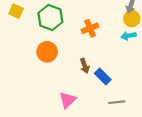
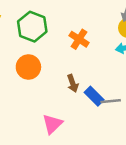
orange cross: (90, 28) -> (79, 39), turned -35
gray line: (117, 102) -> (111, 101), moved

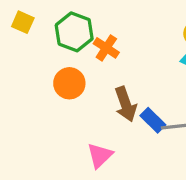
orange cross: (79, 39) -> (106, 48), moved
brown arrow: (73, 83) -> (126, 104), size x1.5

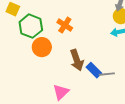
green hexagon: (74, 32) -> (31, 26), moved

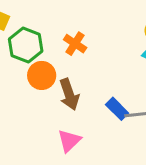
brown arrow: (77, 60) -> (69, 94), moved

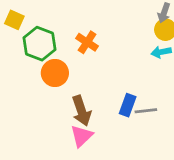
brown arrow: (69, 94) -> (81, 111), moved
blue rectangle: (117, 109) -> (128, 105), turned 65

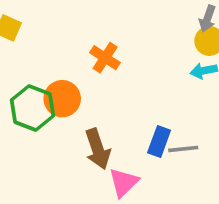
green hexagon: (40, 44) -> (32, 108), moved
pink triangle: (81, 136) -> (124, 182), moved

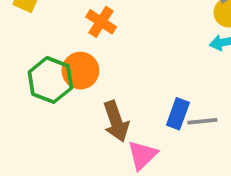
orange cross: (105, 58) -> (101, 22), moved

